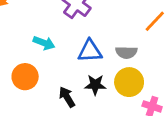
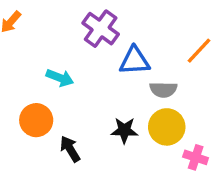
blue triangle: (90, 51) -> (135, 61), moved
black arrow: (67, 97) -> (70, 149), moved

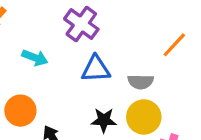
blue triangle: (135, 61) -> (96, 69), moved
cyan arrow: (60, 78) -> (35, 58), moved

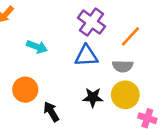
purple cross: (81, 24) -> (92, 22), moved
orange line: (174, 45) -> (130, 36), moved

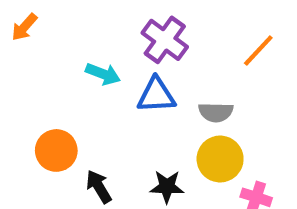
orange line: (130, 36) -> (258, 51), moved
cyan arrow: (37, 47) -> (103, 74), moved
black star: (93, 97) -> (167, 187), moved

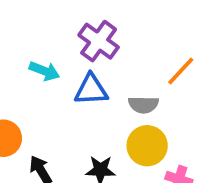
orange line: (258, 51) -> (181, 71), moved

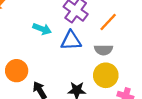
orange line: (181, 71) -> (108, 22), moved

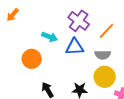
orange circle: (17, 71) -> (32, 59), moved

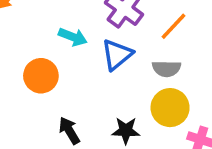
blue triangle: (75, 47) -> (117, 55), turned -36

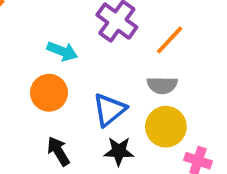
blue triangle: (117, 55) -> (109, 110), moved
orange circle: (41, 76) -> (49, 93), moved

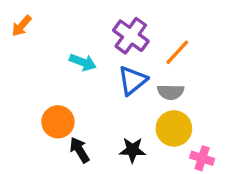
orange circle: (49, 93) -> (58, 122), moved
blue triangle: (109, 110) -> (133, 80), moved

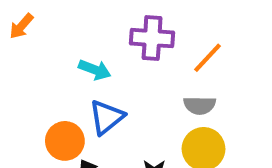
purple cross: (131, 36) -> (152, 38), turned -32
blue triangle: (133, 80) -> (107, 117), moved

